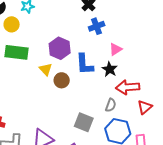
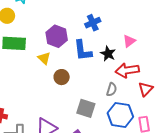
blue cross: (97, 26) -> (93, 23), moved
pink triangle: (116, 49) -> (129, 41), moved
brown circle: (62, 80) -> (62, 77), moved

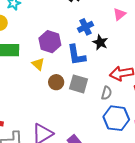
pink triangle: (129, 41) -> (119, 14), moved
black star: (108, 54) -> (100, 42), moved
gray square: (86, 108) -> (78, 84), moved

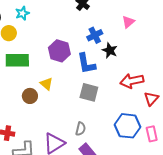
yellow triangle: (38, 64) -> (47, 84), moved
brown circle: (56, 82) -> (30, 96), moved
gray semicircle: (107, 93) -> (81, 129), moved

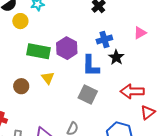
green rectangle: (17, 60) -> (39, 51), moved
brown circle: (30, 96) -> (21, 86), moved

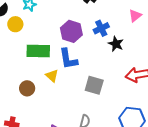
purple hexagon: (67, 48) -> (71, 31), moved
blue L-shape: (91, 66) -> (68, 59), moved

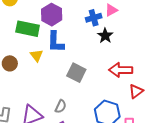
pink triangle: (135, 16) -> (111, 10), moved
purple hexagon: (71, 31) -> (52, 15), moved

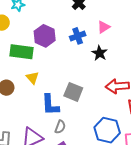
blue cross: (94, 18) -> (78, 36), moved
blue L-shape: (56, 42) -> (50, 105), moved

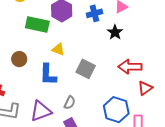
yellow triangle: (32, 78) -> (58, 49), moved, turned -32
blue L-shape: (50, 105) -> (48, 75), moved

